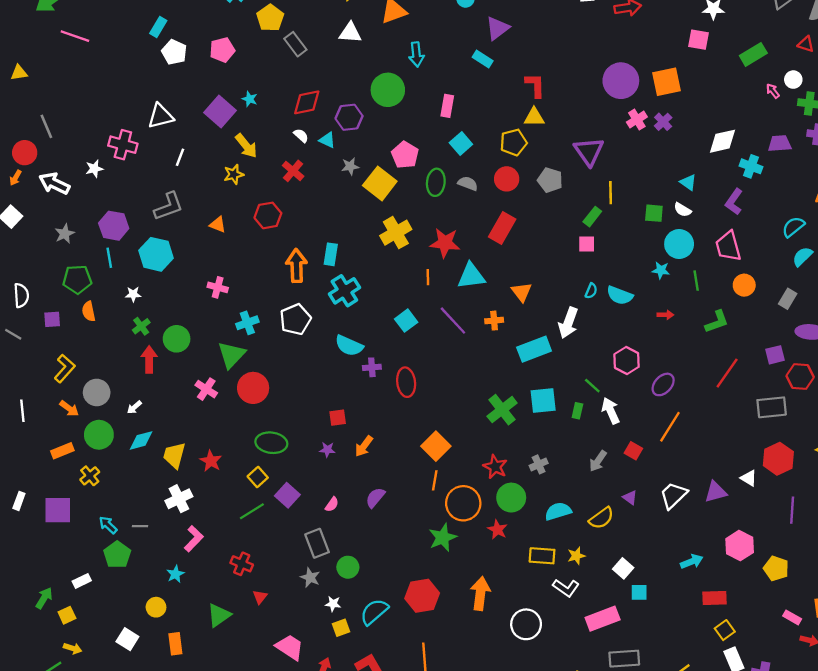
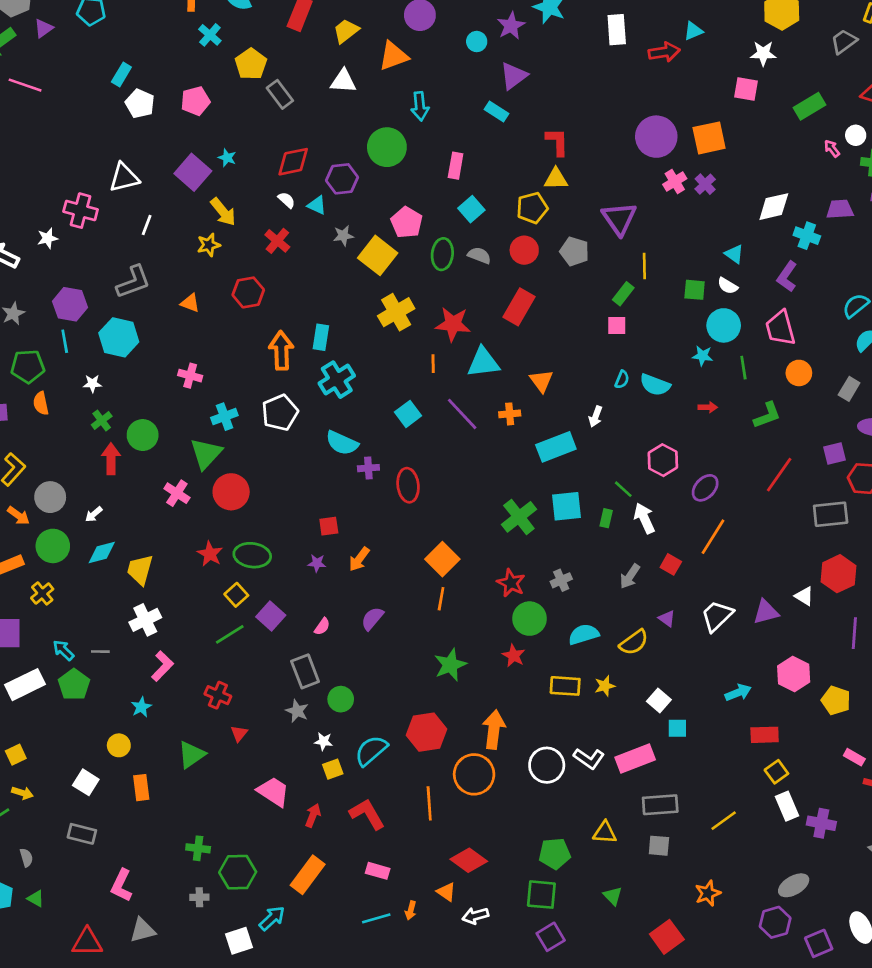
white arrow: (568, 323) -> (596, 417), size x0.6
red star: (211, 461) -> (210, 554), moved
orange circle: (463, 503) -> (474, 774), moved
white rectangle: (82, 581) -> (25, 685), moved, size x1.8
white L-shape: (566, 588) -> (589, 759), moved

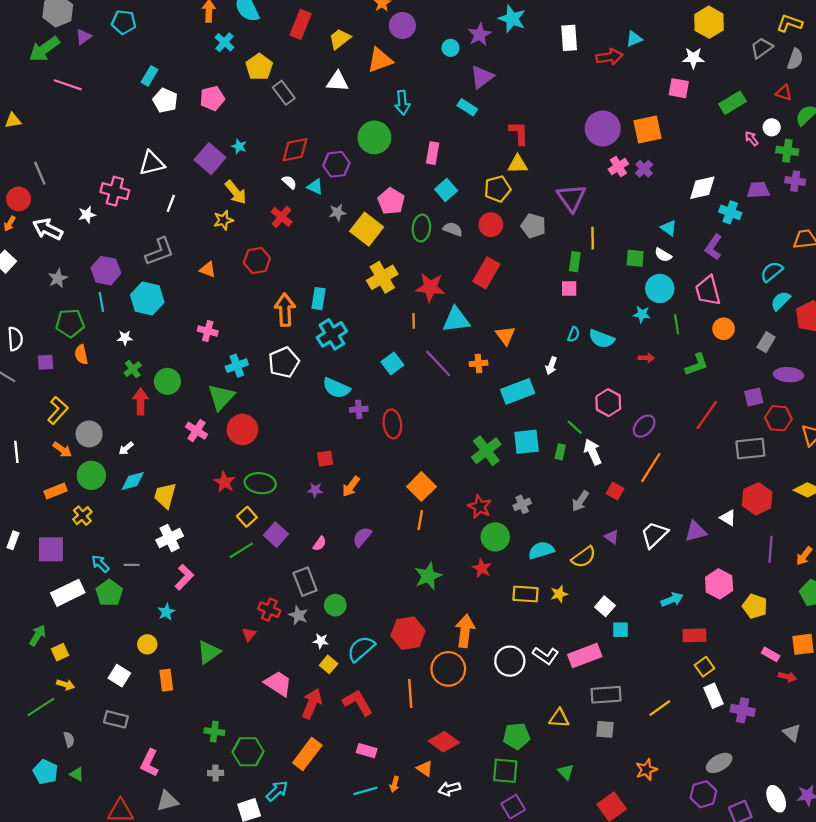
green rectangle: (623, 294) -> (575, 262), turned -30
red cross: (218, 695) -> (269, 610), moved
yellow square: (333, 769) -> (329, 664), turned -30
red arrow: (313, 815) -> (312, 704), size x1.5

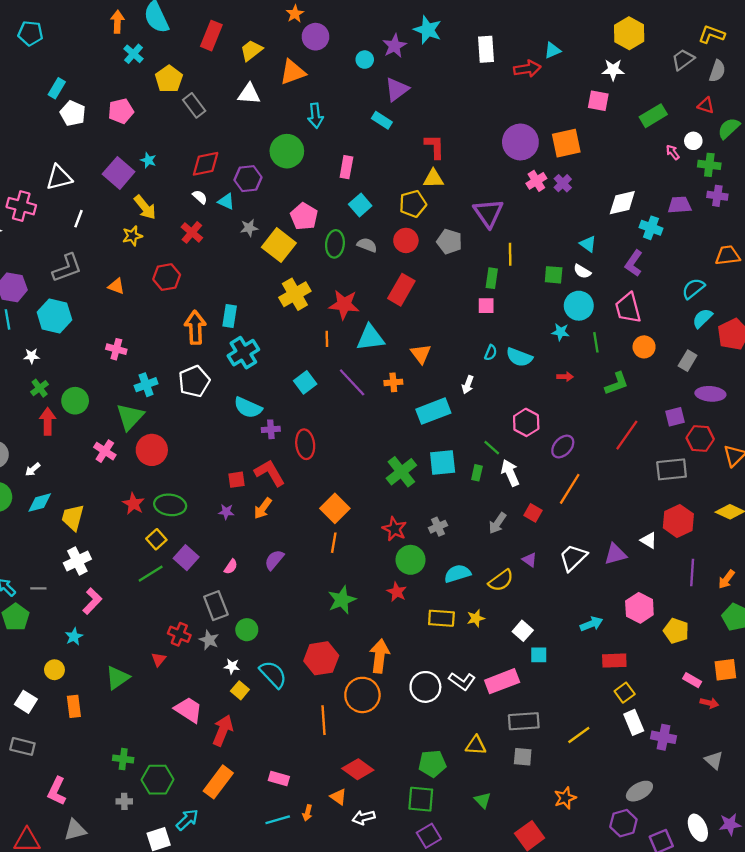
cyan semicircle: (361, 649) -> (273, 674), turned 88
red L-shape: (358, 702) -> (270, 473), moved

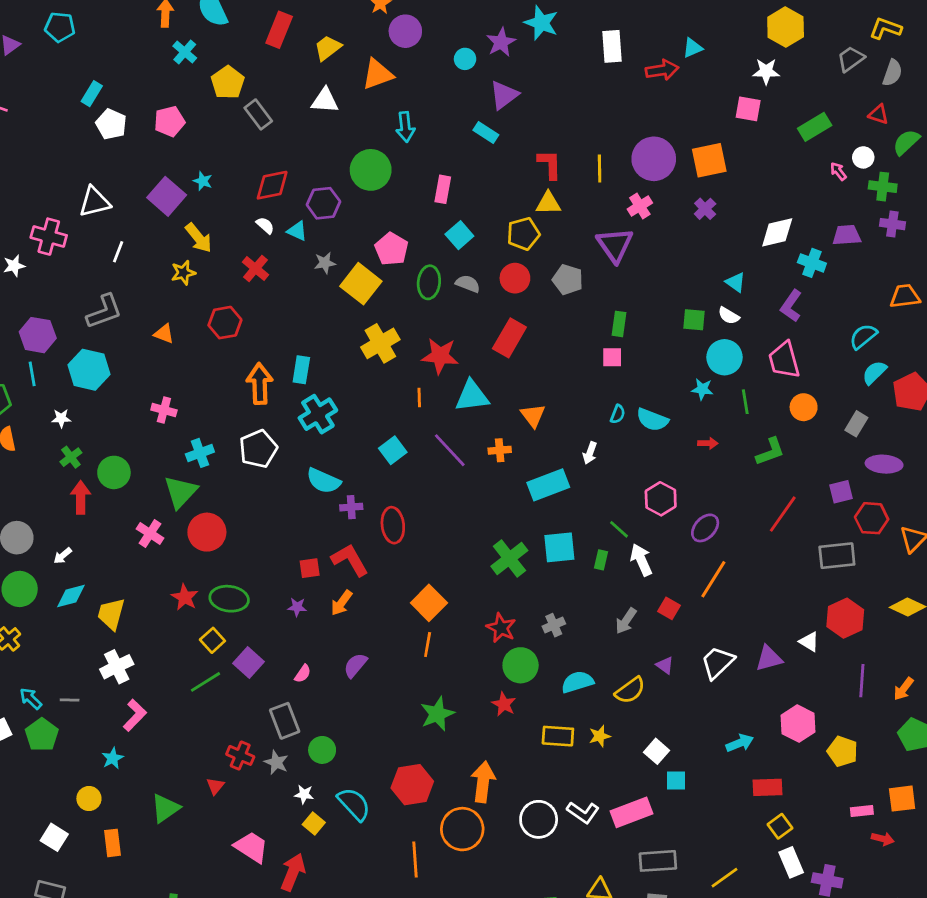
pink cross: (536, 181) -> (640, 206), moved
yellow line: (510, 254) -> (600, 169), moved
pink rectangle: (692, 680) -> (862, 811), turned -36

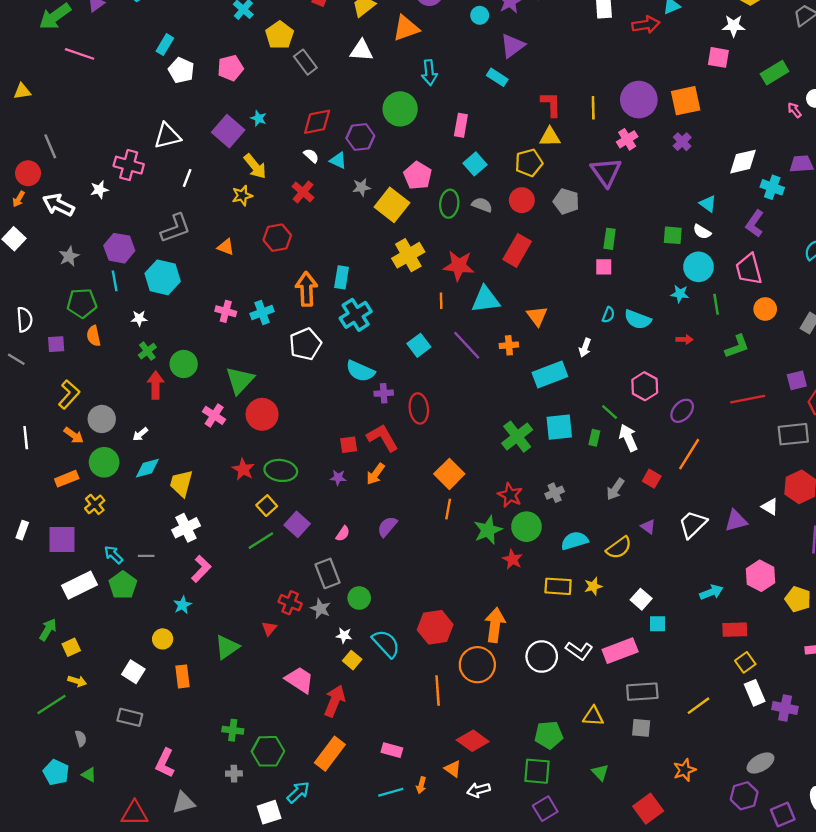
cyan cross: (200, 453) -> (262, 313), moved
red line: (783, 514) -> (748, 399), turned 44
green star: (437, 714) -> (488, 530), moved

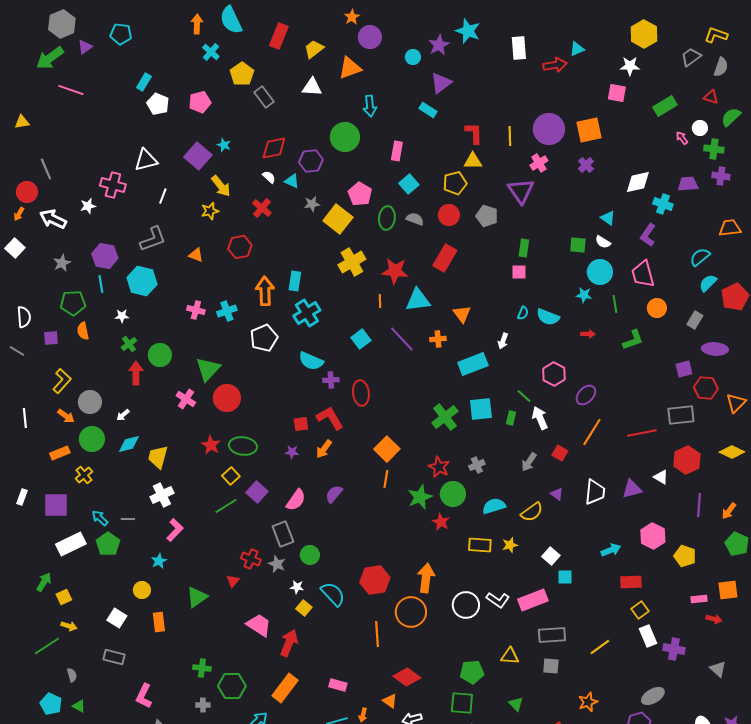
red line: (748, 399) -> (642, 433), moved
white trapezoid: (693, 524) -> (595, 492), turned 140
pink semicircle: (343, 534) -> (296, 500), size x1.6

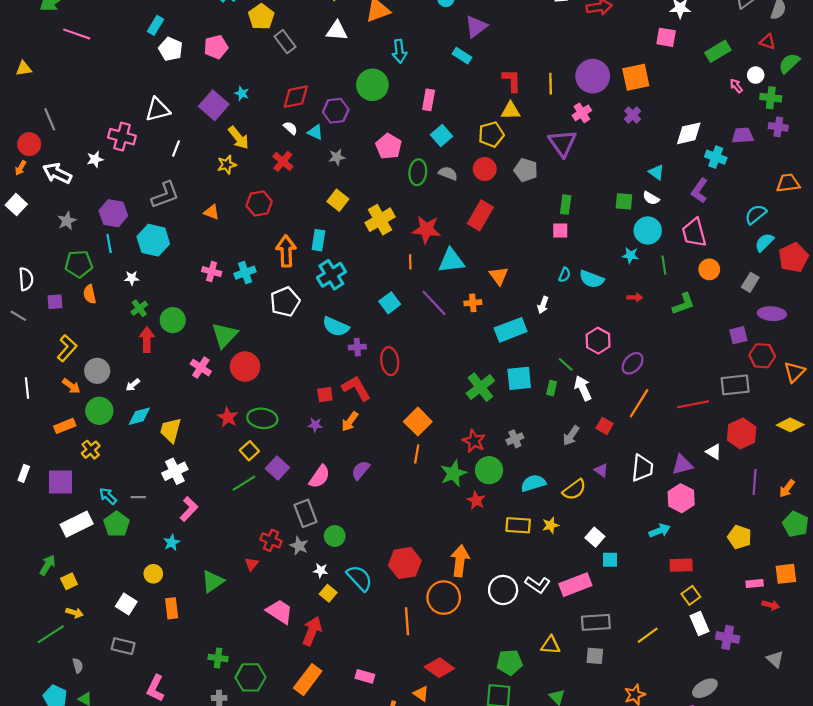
yellow square: (338, 219) -> (338, 200), moved, size x0.7
pink hexagon: (653, 536) -> (681, 498), moved

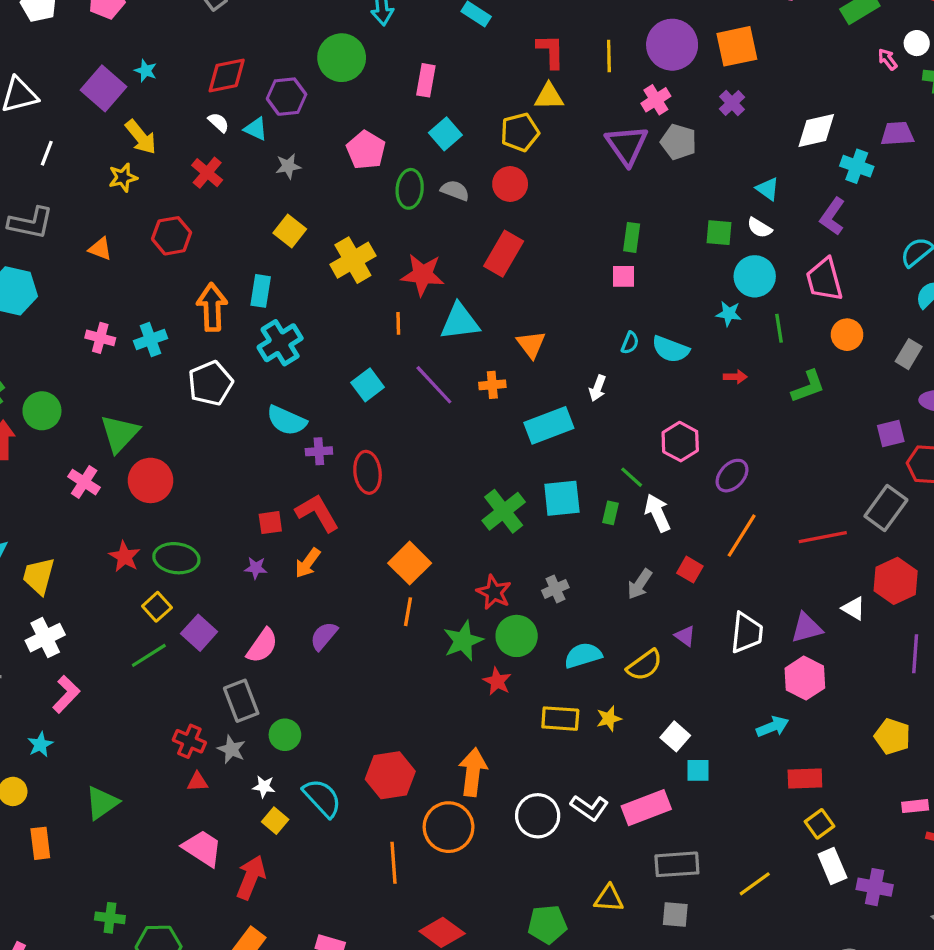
gray pentagon: (526, 170) -> (679, 142), moved
gray L-shape: (165, 195) -> (31, 223), turned 32
gray rectangle: (735, 385) -> (886, 508), turned -48
red triangle: (252, 564) -> (197, 782), moved, turned 48

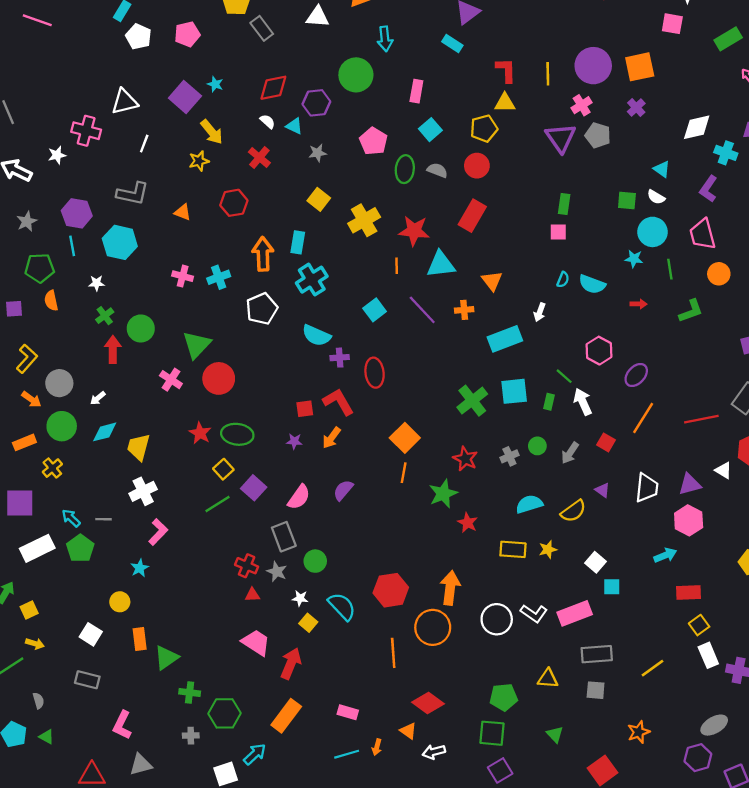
green circle: (517, 636) -> (537, 446), moved, size x0.6
green triangle: (102, 803) -> (166, 658), moved

